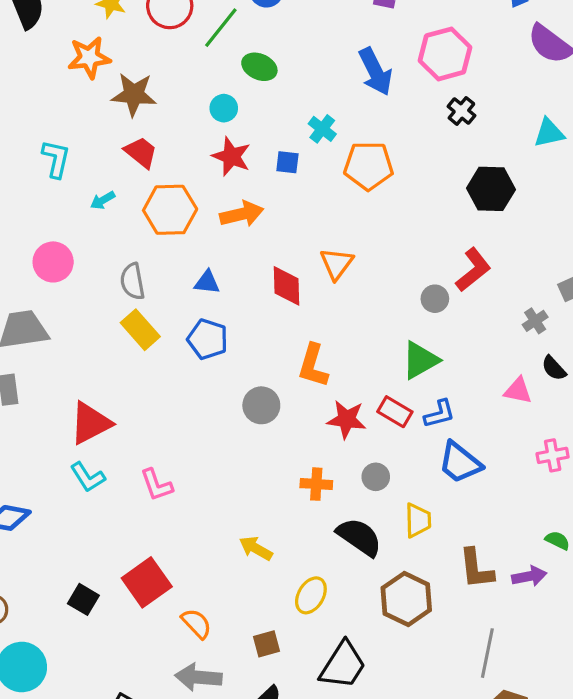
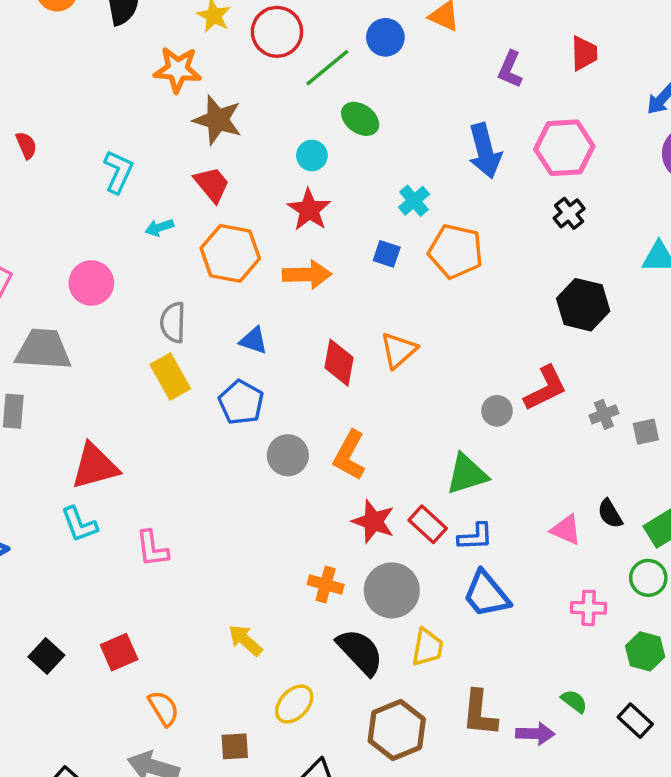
blue square: (287, 162) -> (387, 254), moved
gray cross: (535, 321) -> (604, 414), moved
gray circle: (261, 405) -> (288, 455), moved
gray circle: (376, 477) -> (392, 590), size x1.8
red square: (147, 582) -> (119, 652), size x0.7

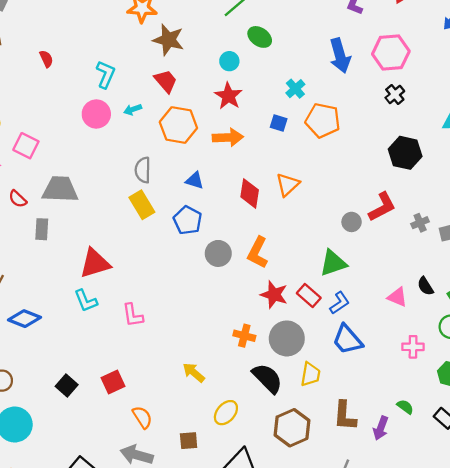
pink circle: (91, 283) -> (96, 114), moved
blue L-shape: (475, 537) -> (340, 303), turned -30
purple arrow: (535, 734) -> (381, 428), turned 110

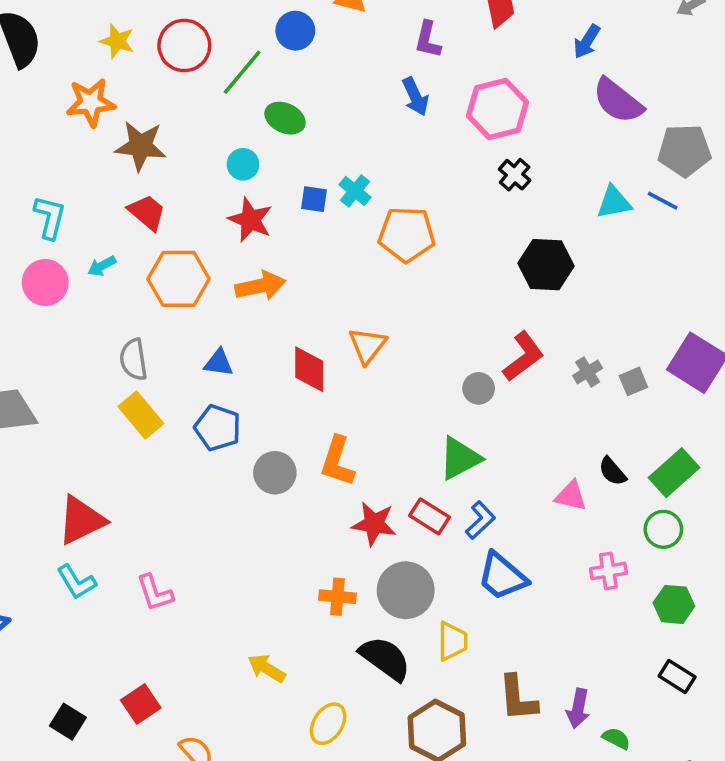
blue arrow: (340, 56) -> (415, 97), moved, size x0.7
blue square: (279, 123) -> (314, 199), moved
green semicircle: (405, 407) -> (616, 738), moved

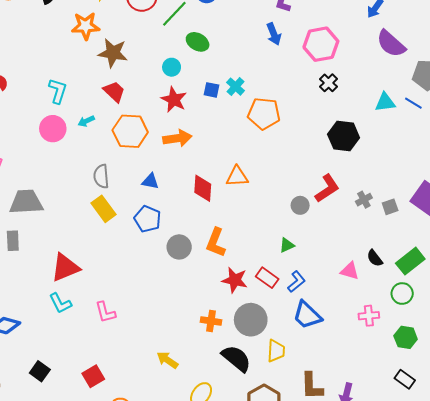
orange triangle: (367, 345) -> (237, 177), turned 45
green triangle: (460, 458) -> (287, 245), size x0.6
black square: (68, 722) -> (40, 371), moved

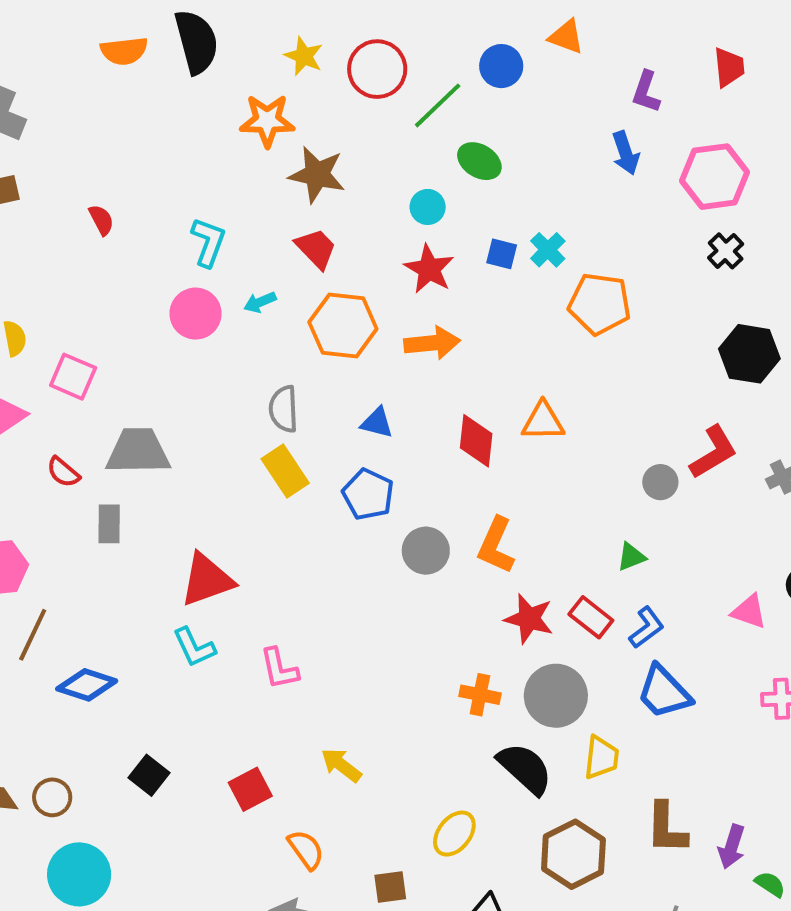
yellow arrow: (167, 360) -> (341, 765), moved

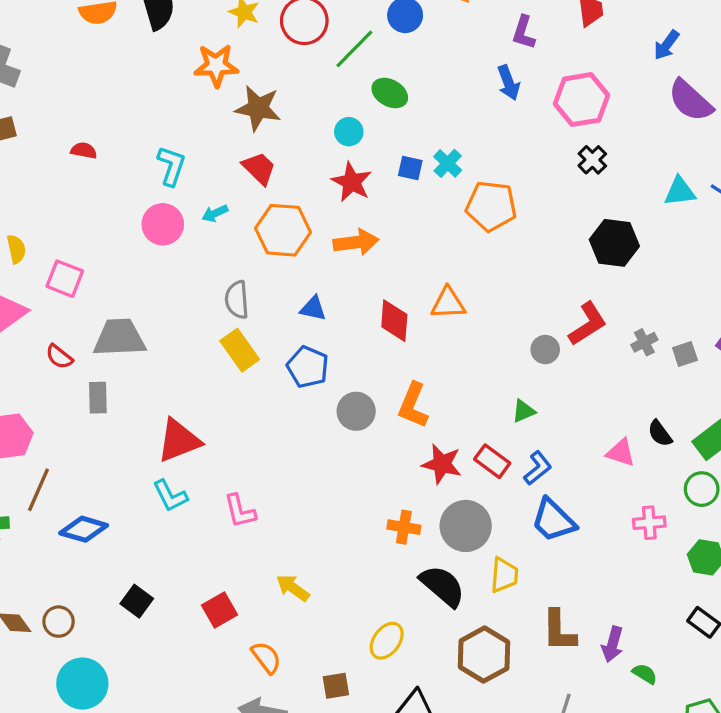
red semicircle: (101, 220) -> (84, 150), turned -50

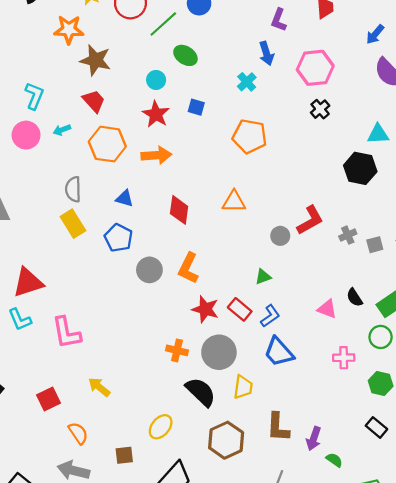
cyan cross: (448, 163) -> (247, 82), moved
black hexagon: (614, 243) -> (360, 168), moved
orange triangle: (448, 303) -> (234, 202), moved
pink L-shape: (240, 511) -> (66, 333), size x1.4

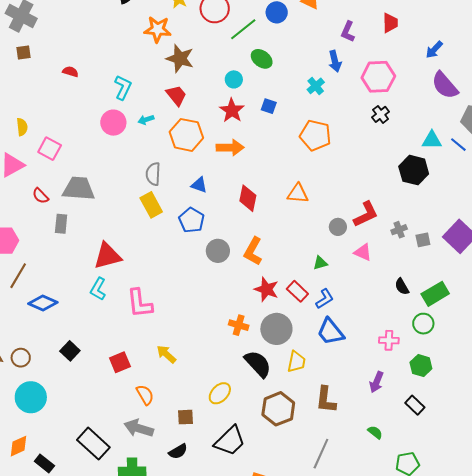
pink triangle: (327, 309) -> (363, 252), moved
cyan L-shape: (20, 319) -> (98, 289), turned 50
purple arrow: (314, 439) -> (377, 382), moved

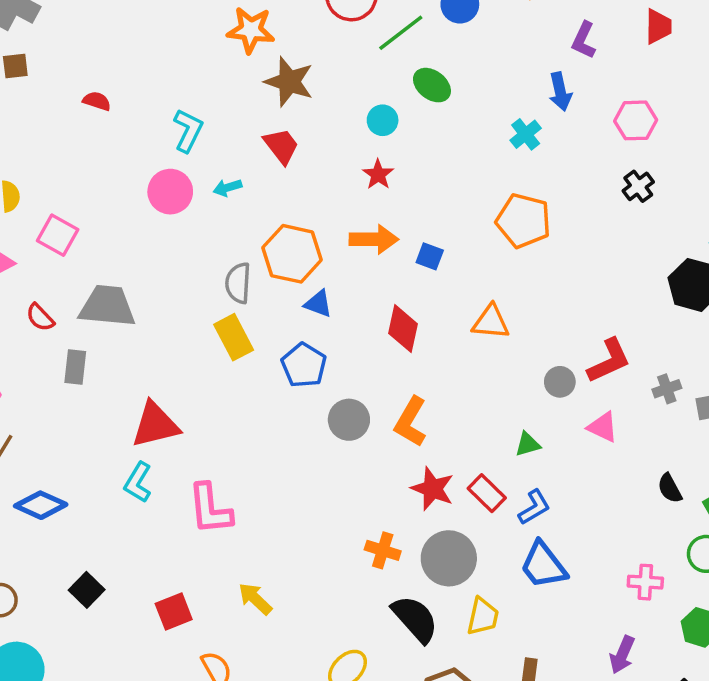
pink hexagon: (378, 77) -> (636, 120), size x0.7
blue square: (269, 106) -> (430, 256), moved
red star: (232, 110) -> (378, 174), size x0.7
orange hexagon: (186, 135) -> (292, 254), moved

